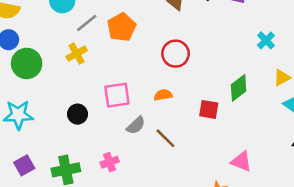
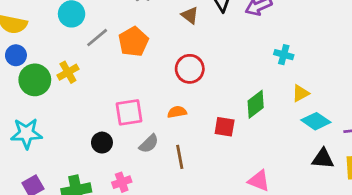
cyan cross: (266, 40) -> (284, 55), turned -30
yellow cross: (77, 54) -> (68, 72), moved
black circle: (77, 114) -> (102, 143), moved
brown line: (165, 138) -> (180, 157), turned 35

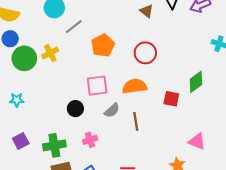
orange pentagon: (133, 42) -> (103, 45), moved
orange semicircle: (177, 112) -> (135, 86), size x1.6
cyan star: (26, 133) -> (17, 100), size x0.6

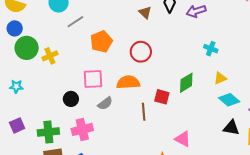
yellow cross: (50, 53) -> (50, 56), moved
brown line: (136, 121) -> (144, 112), moved
pink cross: (90, 140) -> (82, 129), size x1.5

